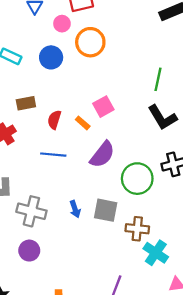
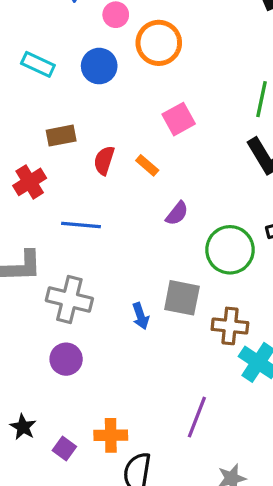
pink square: (103, 107) -> (179, 119), moved
blue line: (53, 155) -> (81, 225), moved
purple semicircle: (102, 155) -> (177, 213), size x0.6
blue arrow: (75, 209) -> (141, 316), moved

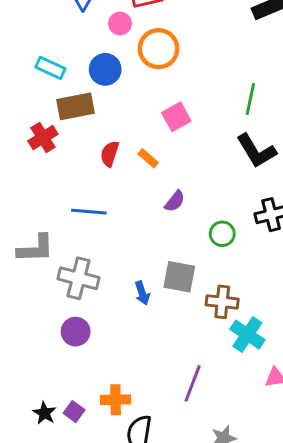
brown rectangle: (61, 136) -> (76, 106), moved, size x1.4
red cross: (30, 182) -> (43, 138), moved
green circle: (230, 250) -> (222, 234), size x0.6
black star: (23, 427) -> (44, 413), moved

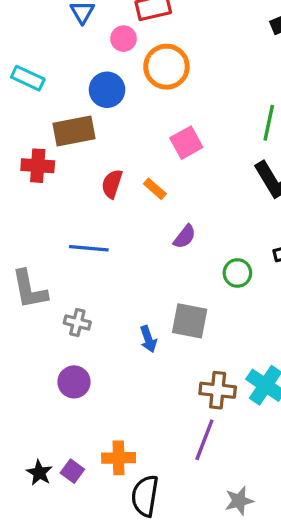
cyan rectangle: (50, 68) -> (28, 78), moved
red cross: (43, 138) -> (38, 166), turned 36
gray L-shape: (36, 249) -> (29, 289), turned 81
gray cross: (79, 278) -> (77, 323), size x0.6
brown cross: (222, 302) -> (218, 390), moved

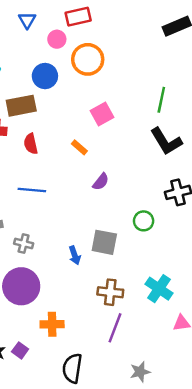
red semicircle: (112, 184) -> (31, 144), moved, turned -30
green circle: (237, 273) -> (144, 221), moved
purple circle: (74, 382) -> (21, 286), size x1.6
brown cross: (218, 390) -> (110, 292), moved
orange cross: (119, 458) -> (52, 324), moved

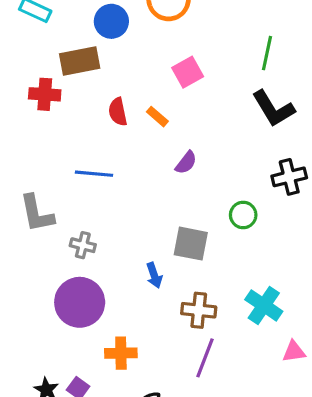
red semicircle: (31, 144) -> (118, 112), moved
blue arrow: (75, 255) -> (154, 275), moved

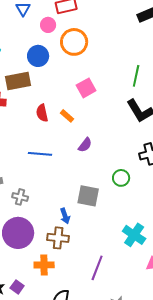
blue line: (94, 174) -> (40, 154), moved
brown cross: (199, 310) -> (58, 238), moved

